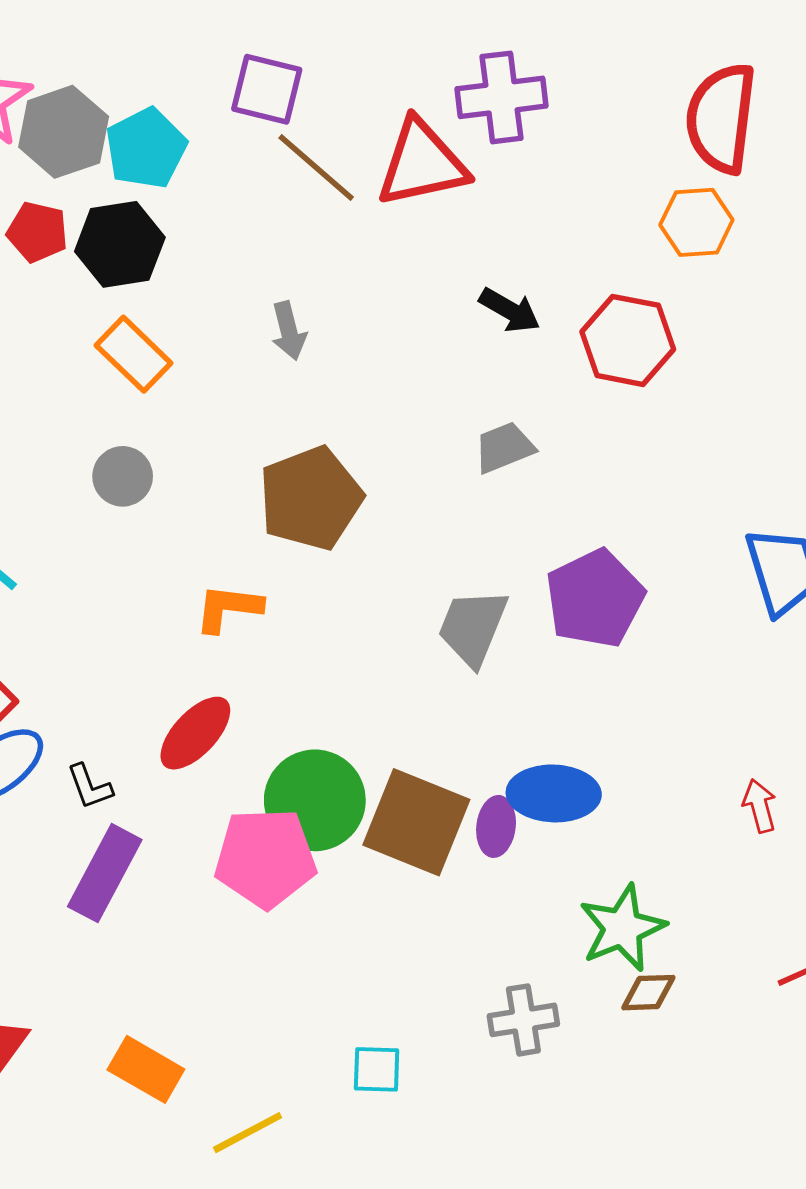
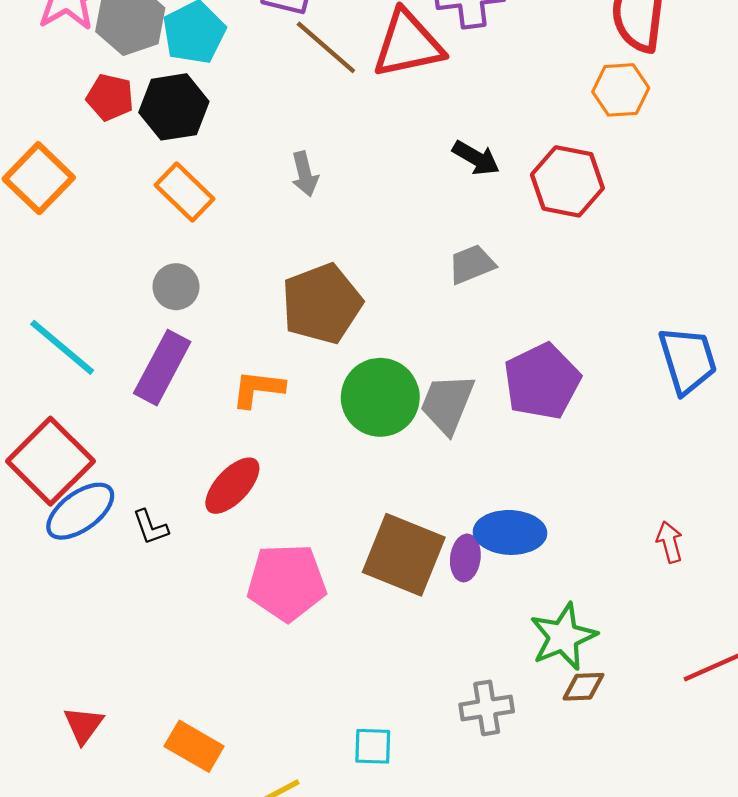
green circle: (315, 800) -> (380, 397), moved
purple rectangle: (105, 873) -> (162, 368), moved

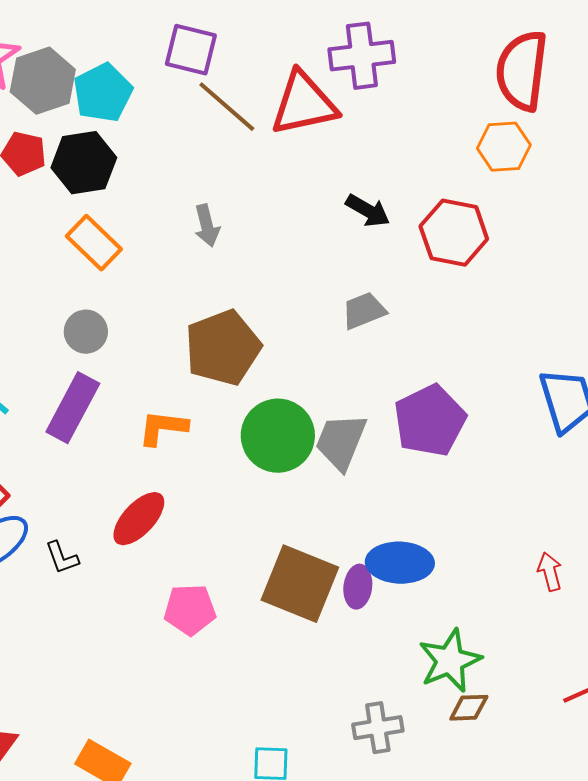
pink pentagon: (287, 582) -> (190, 610), size x0.7

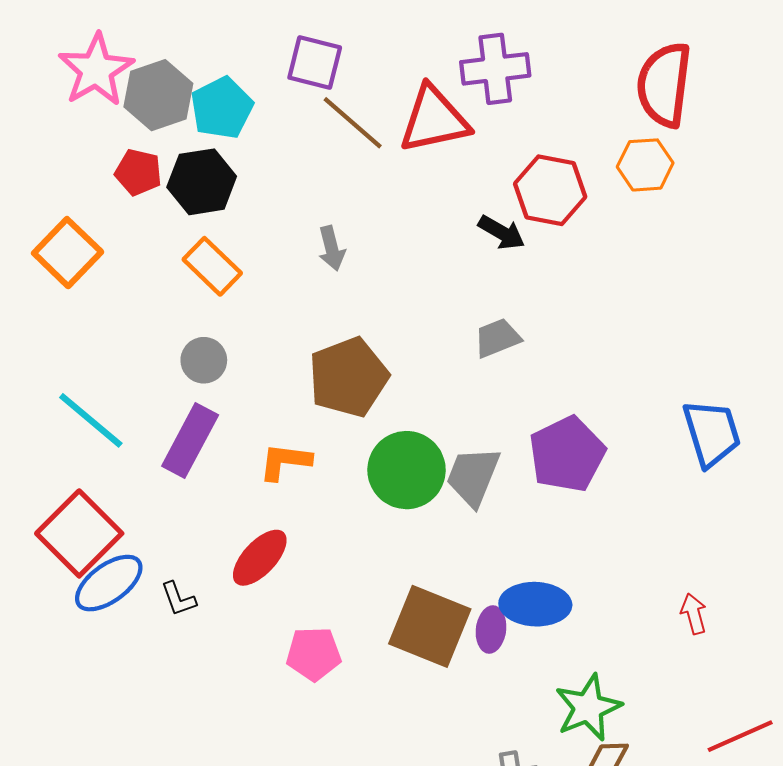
red hexagon: (454, 233) -> (550, 190), moved

